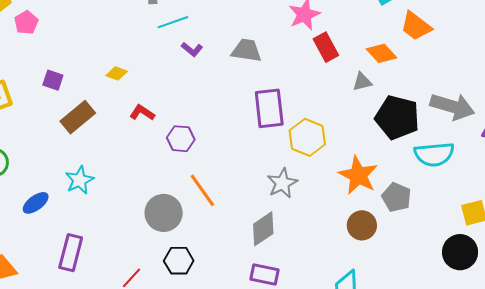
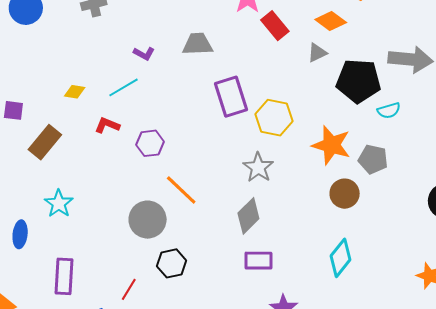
cyan line: (173, 22) -> (124, 87), moved
cyan semicircle: (434, 154) -> (389, 110), moved, size x0.6
blue ellipse: (36, 203) -> (20, 234), turned -36

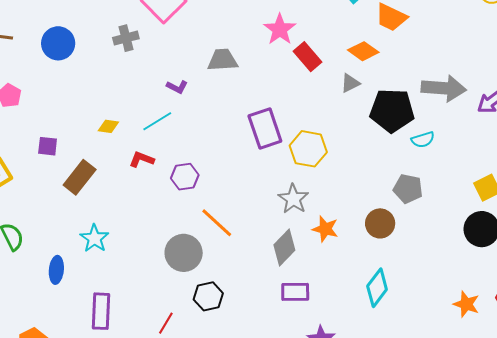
gray trapezoid: (198, 44) -> (223, 60), moved
orange star: (331, 145) -> (325, 229), moved, size x0.7

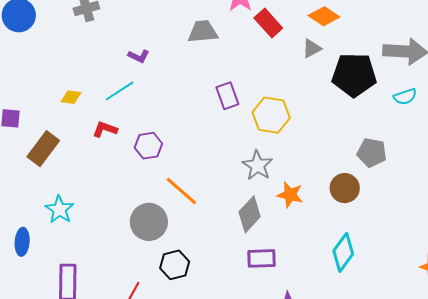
gray trapezoid: (223, 60) -> (203, 32), moved
purple rectangle: (265, 129) -> (227, 96), size x0.7
cyan semicircle: (423, 140) -> (405, 97), moved

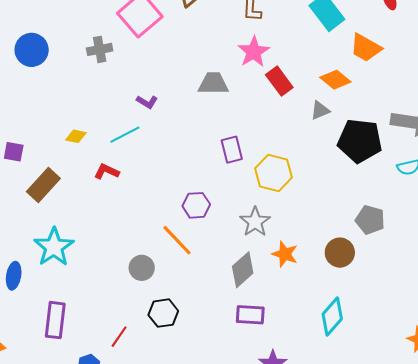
purple hexagon: (148, 146) -> (196, 205), moved
cyan star: (60, 209) -> (54, 247), size x1.4
gray circle: (149, 222) -> (142, 268), size x0.7

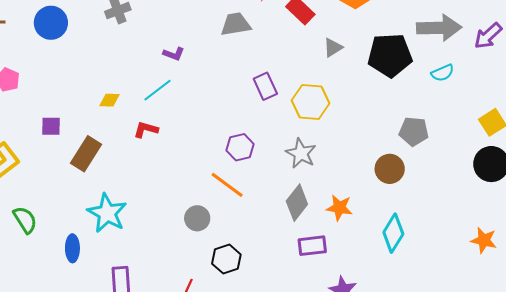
gray triangle: (320, 110) -> (333, 48), moved
orange star: (285, 254) -> (339, 208), moved

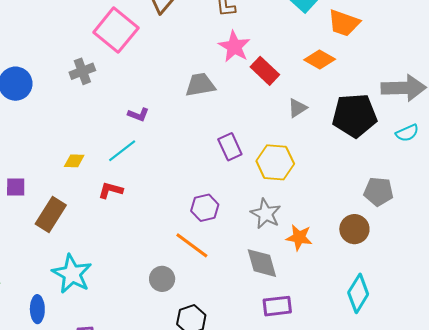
gray diamond: (297, 203) -> (262, 263), turned -54
orange star: (339, 208) -> (299, 237), moved

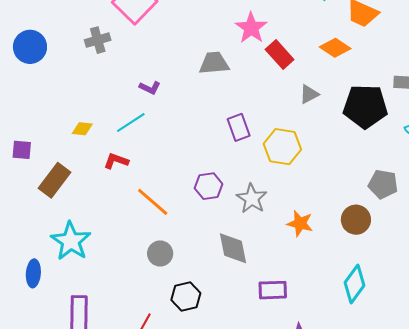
gray star: (266, 214) -> (252, 198), moved
orange line: (192, 245) -> (153, 202), moved
gray diamond: (262, 263) -> (233, 248), moved

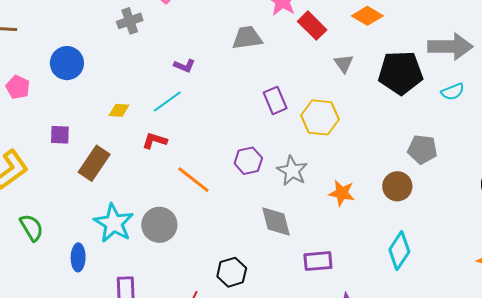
blue circle: (30, 47) -> (67, 63), moved
gray triangle: (309, 94) -> (344, 64), turned -35
gray circle: (160, 253) -> (159, 225), moved, size x1.4

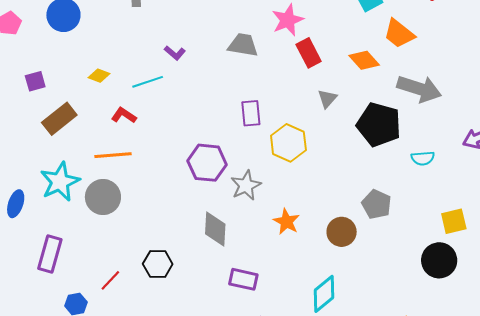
gray arrow: (450, 47) -> (419, 89), moved
purple square: (60, 135) -> (35, 81), turned -35
purple hexagon: (248, 161) -> (207, 163), size x1.4
orange line: (193, 180) -> (113, 155), moved, turned -60

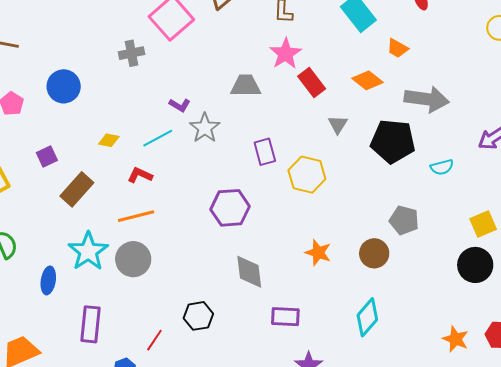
orange trapezoid: (399, 34) -> (397, 48), size x0.7
gray star: (246, 185) -> (205, 128), moved

